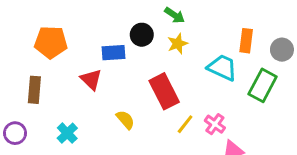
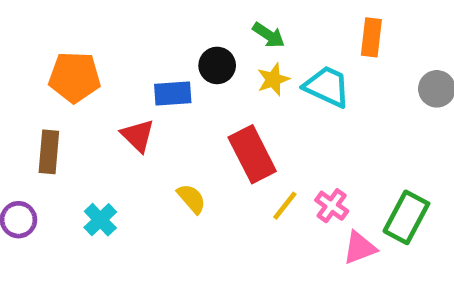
orange rectangle: (246, 41) -> (371, 37), moved
cyan trapezoid: (222, 67) -> (327, 86), moved
green rectangle: (263, 85) -> (406, 217), moved

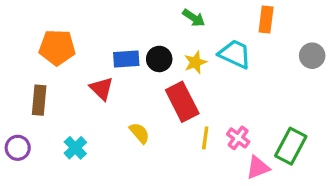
black circle: (217, 65) -> (159, 59), moved
yellow star: (273, 79) -> (195, 62), moved
yellow line: (285, 206) -> (205, 138), turned -30

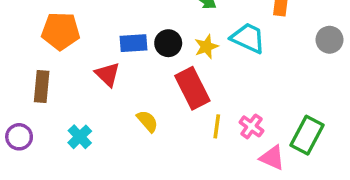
pink triangle: (258, 168) -> (272, 158), turned 45

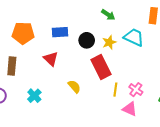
blue rectangle: (134, 43) -> (60, 32), moved
pink triangle: (272, 158) -> (130, 109), moved

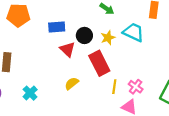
orange pentagon: (23, 33) -> (18, 15), moved
red triangle: (51, 59) -> (67, 49), moved
yellow semicircle: (74, 86) -> (72, 83), turned -88

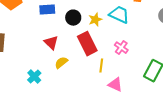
red triangle: (67, 49) -> (51, 43), moved
pink cross: (136, 87) -> (121, 48), moved
cyan cross: (30, 93) -> (34, 77), moved

